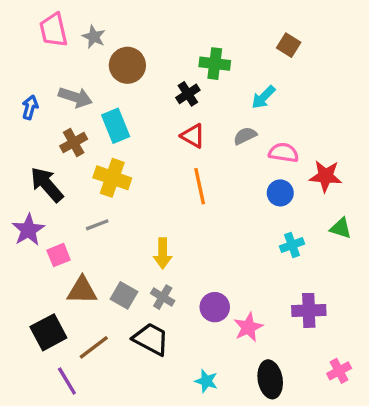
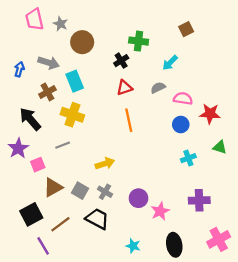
brown square: (289, 45) -> (186, 29), turned 32
red triangle: (193, 136) -> (124, 88), turned -49
yellow arrow: (163, 253) -> (105, 164), turned -108
brown triangle: (82, 290) -> (53, 187), turned -30
pink cross: (339, 371) -> (219, 239), size x1.5

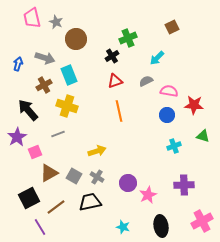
green cross: (139, 41) -> (128, 38), turned -30
black trapezoid: (97, 219) -> (90, 202), turned -40

